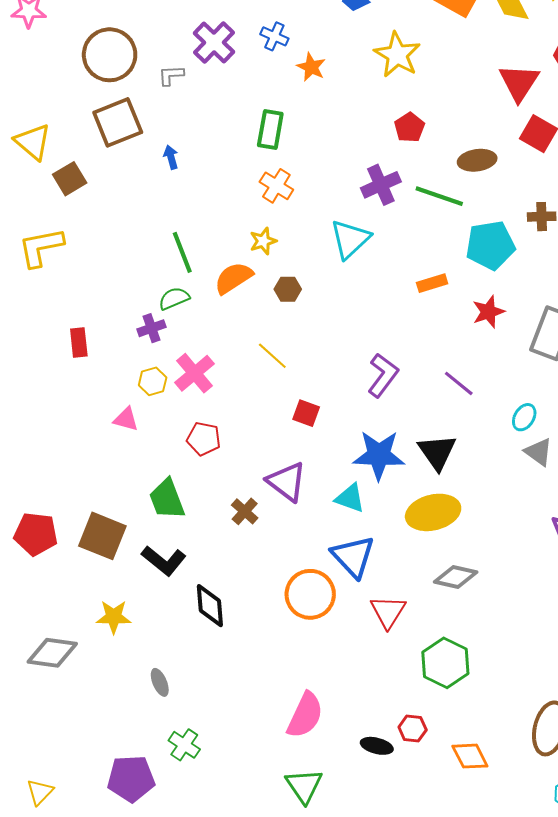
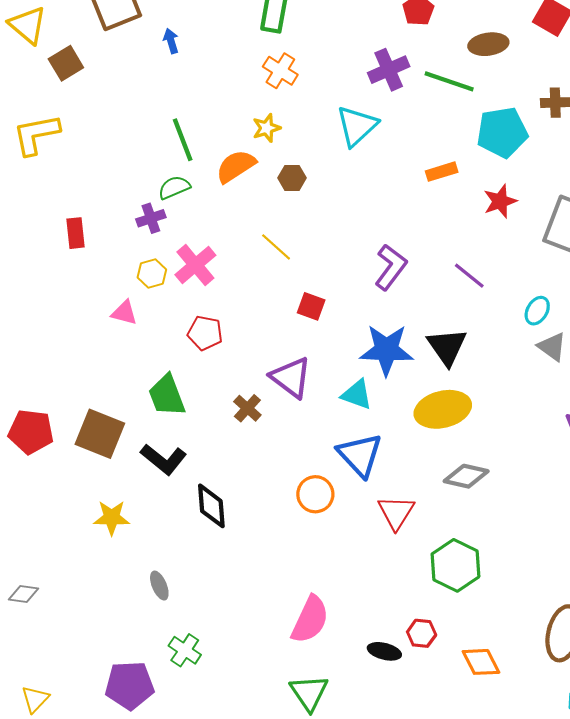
orange circle: (310, 594) -> (315, 494), size x0.7
gray diamond: (52, 653) -> (23, 594), moved, size x0.6

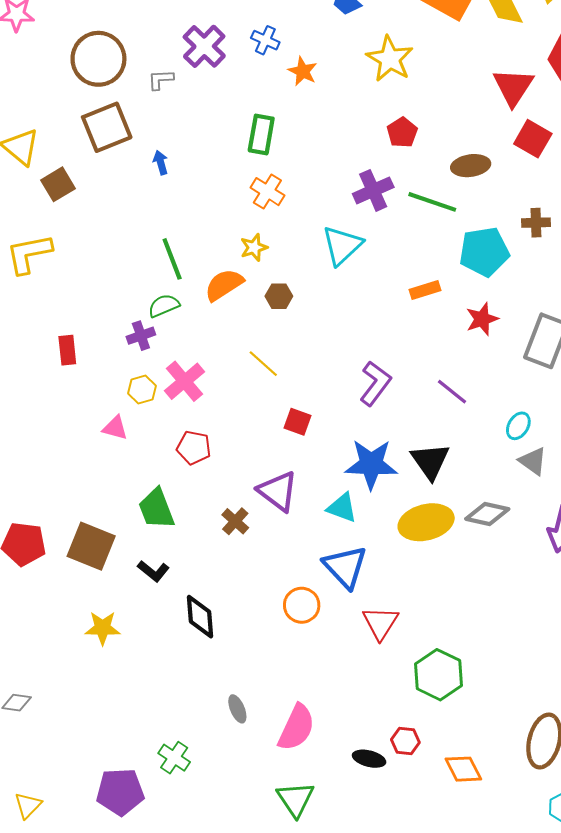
black L-shape: (164, 459) -> (153, 571), size x0.7
gray diamond: (466, 476) -> (487, 514), moved
gray ellipse: (159, 586) -> (237, 709), moved

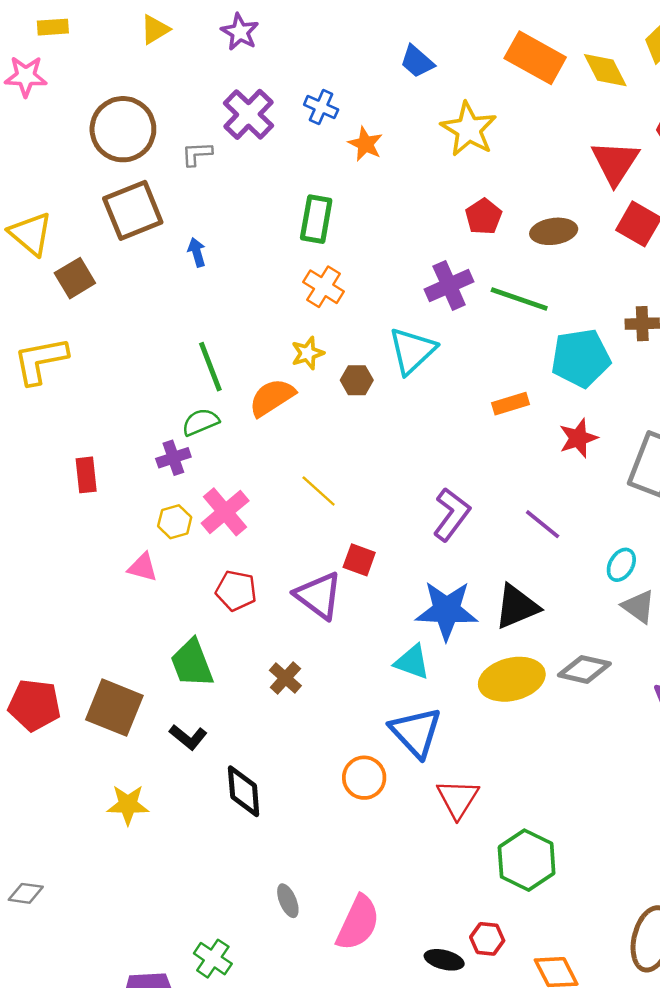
brown ellipse: (471, 166) -> (554, 231), moved
brown hexagon: (279, 296) -> (357, 380), moved
black triangle: (430, 461) -> (517, 607), turned 42
purple triangle: (278, 491) -> (319, 596), moved

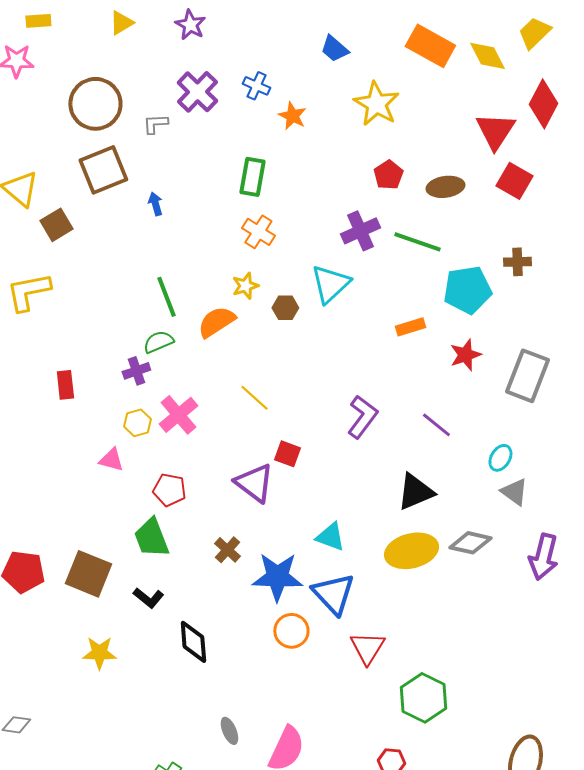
red pentagon: (236, 591) -> (169, 490), moved
blue star: (447, 610) -> (277, 577), moved

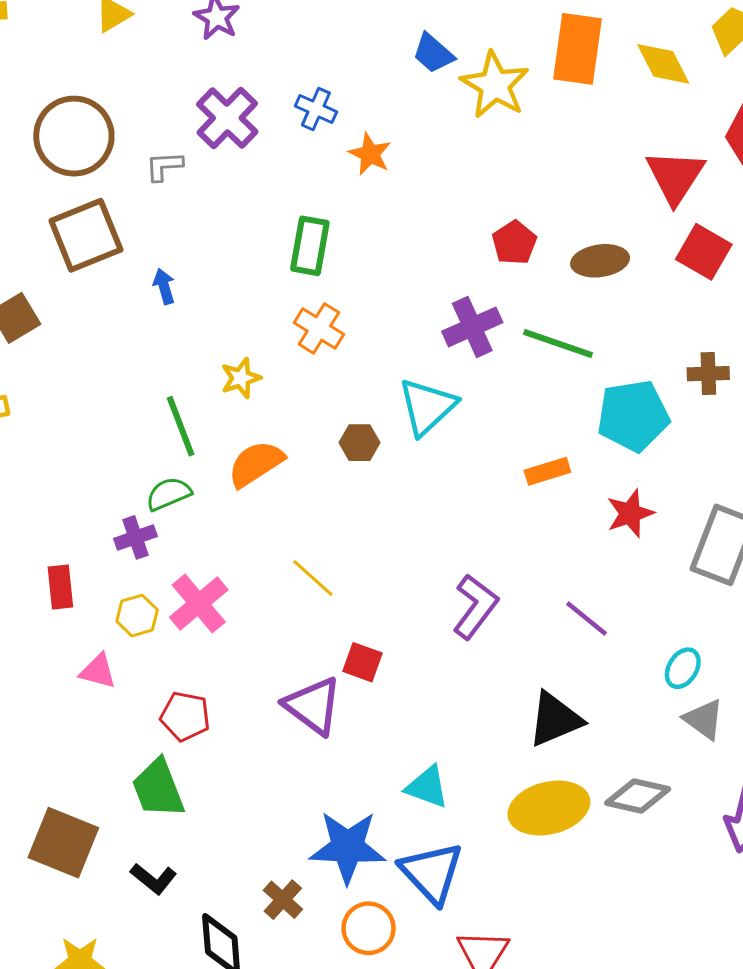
orange rectangle: (430, 46) -> (577, 49), turned 69
yellow star: (376, 104) -> (495, 85), moved
yellow star: (245, 286) -> (241, 378), moved
red rectangle: (65, 385) -> (60, 587), moved
brown cross: (227, 550) -> (283, 900), moved

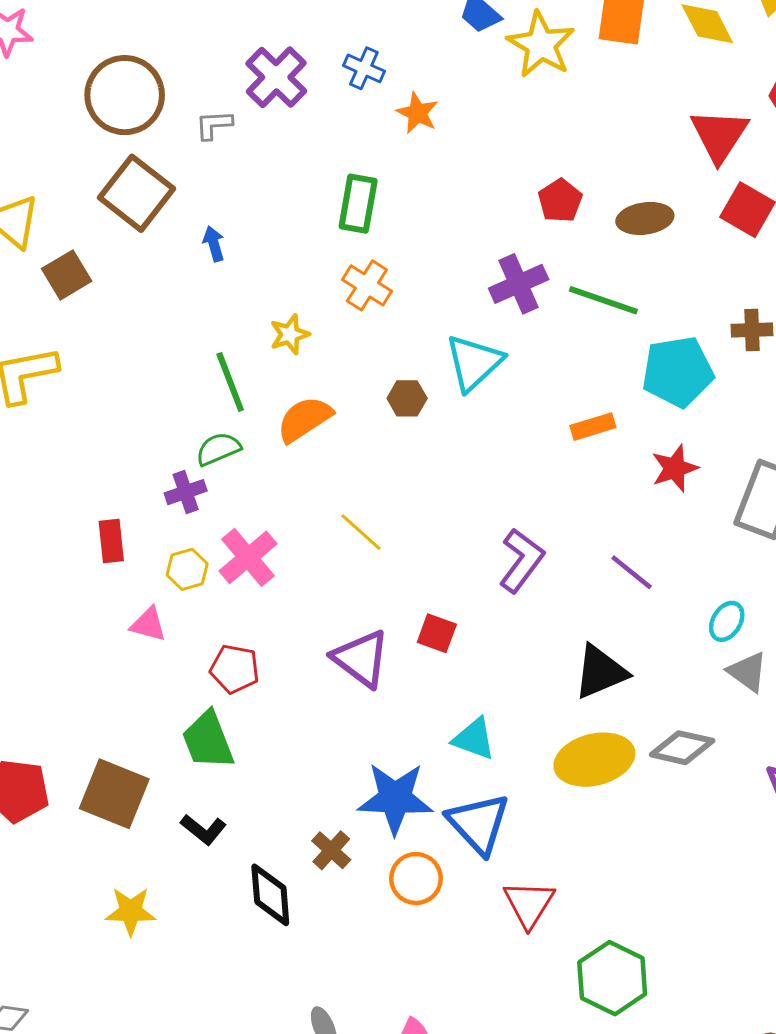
brown square: (86, 235) -> (137, 193), turned -30
red square: (363, 662) -> (437, 633), moved

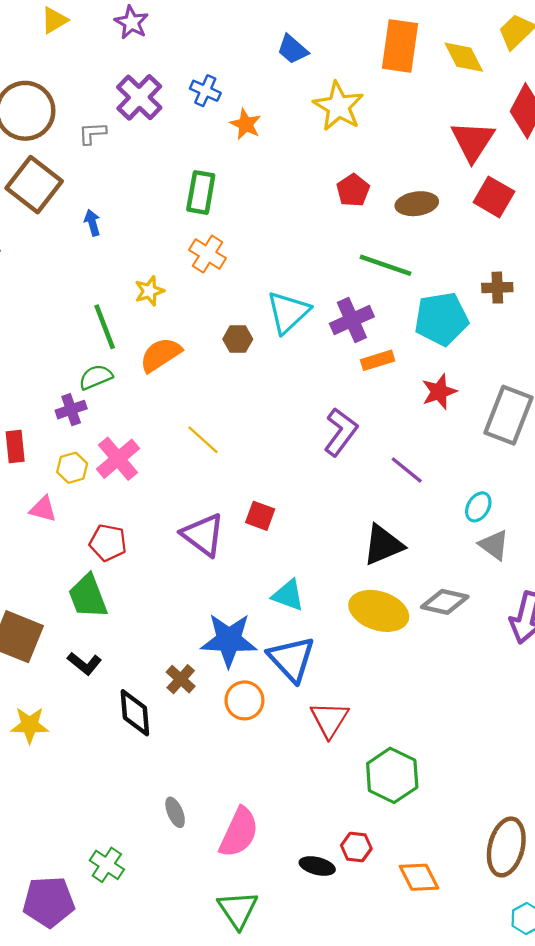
yellow star: (541, 45) -> (338, 106), moved
purple cross: (519, 284) -> (352, 320), moved
purple L-shape: (522, 560) -> (341, 432), moved
yellow ellipse: (594, 760) -> (379, 611), turned 32

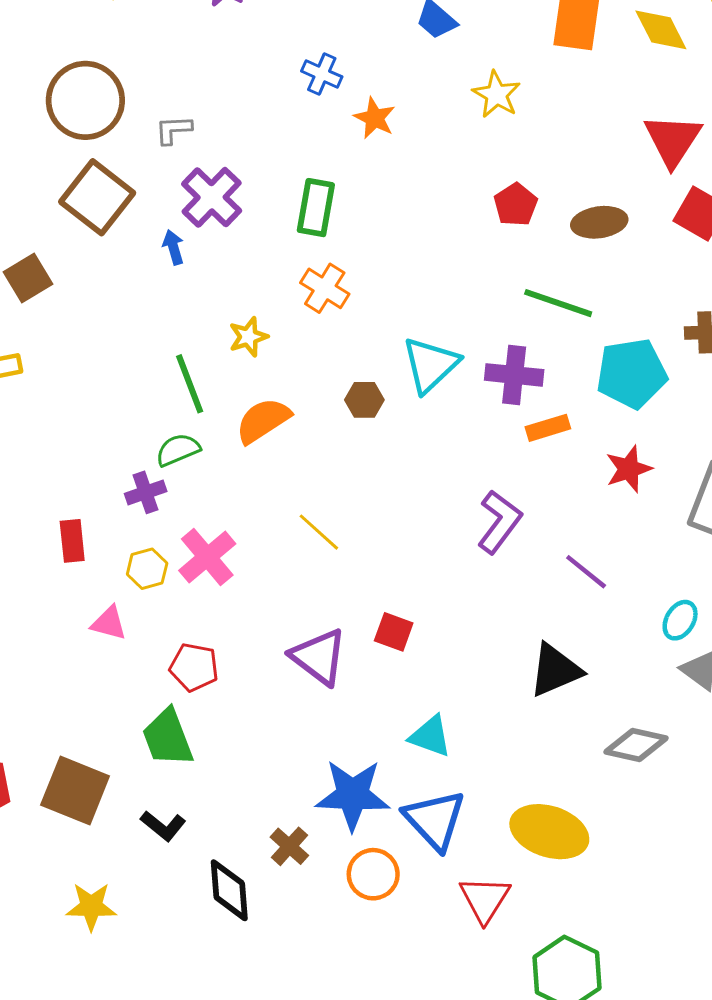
purple cross: (139, 97) -> (212, 197), moved
yellow star: (338, 106) -> (496, 95), size x0.7
purple cross: (352, 320) -> (514, 375), turned 30
yellow ellipse: (379, 611) -> (549, 832), moved

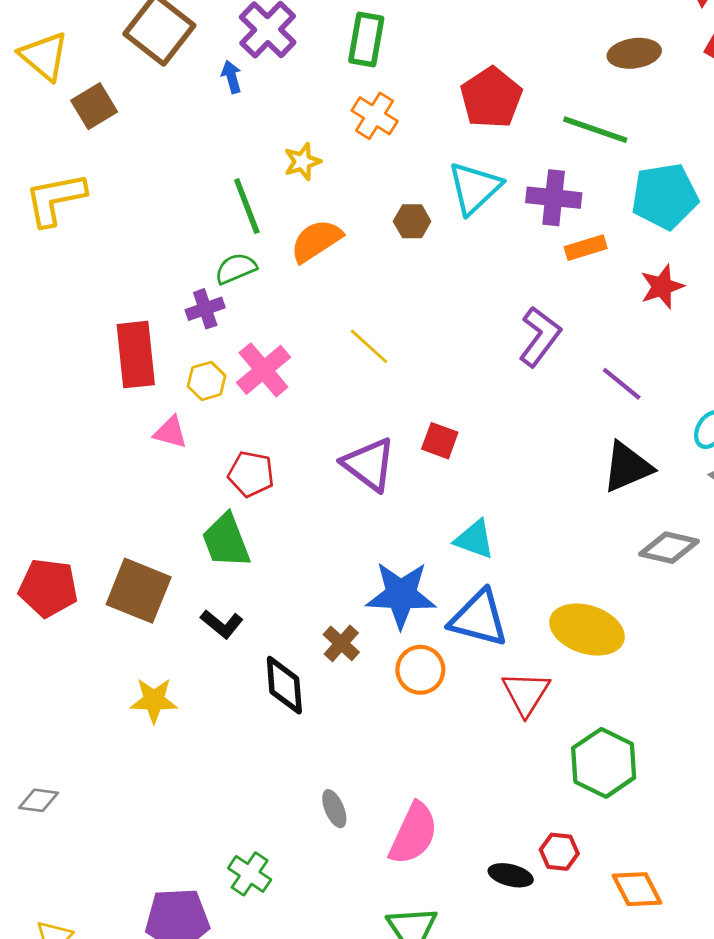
red pentagon: (516, 205) -> (491, 98), moved, size x1.5
red rectangle: (72, 541) -> (136, 355), size x1.6
black triangle: (555, 670) -> (627, 467), moved
blue triangle: (435, 820) -> (479, 618), turned -32

